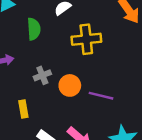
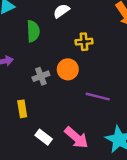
yellow cross: (86, 39) -> (84, 42), size x0.6
orange circle: (70, 85) -> (68, 69), moved

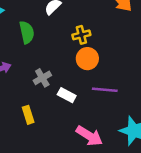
orange circle: (68, 69) -> (87, 59), moved
white rectangle: (44, 137) -> (67, 95), moved

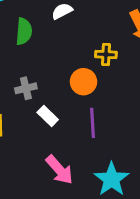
yellow cross: (81, 35) -> (106, 54), moved
purple line: (105, 90) -> (93, 123), turned 65

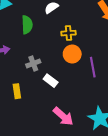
yellow cross: (106, 54) -> (69, 33), moved
purple line: (93, 123) -> (93, 67), moved

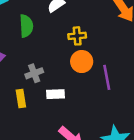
white rectangle: (51, 81) -> (55, 94), turned -40
yellow rectangle: (17, 91) -> (21, 99), moved

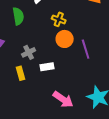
yellow cross: (77, 36) -> (59, 19), turned 32

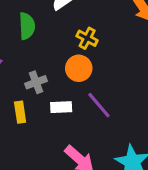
orange circle: (65, 39) -> (79, 68), moved
purple line: (86, 49) -> (99, 105), moved, turned -30

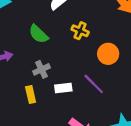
green semicircle: (27, 26) -> (39, 34), moved, turned 140
orange circle: (79, 68) -> (108, 54), moved

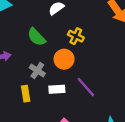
orange circle: (108, 54) -> (64, 59), moved
gray cross: (42, 69) -> (37, 71), turned -35

